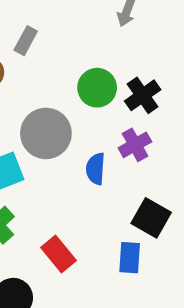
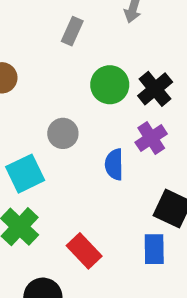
gray rectangle: (26, 41) -> (72, 31), moved
gray circle: (46, 133) -> (63, 133), size x0.6

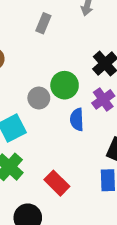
green circle: (110, 85) -> (65, 85), moved

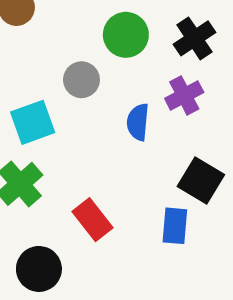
green circle: (65, 85) -> (126, 35), moved

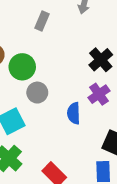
green circle: (126, 35) -> (22, 67), moved

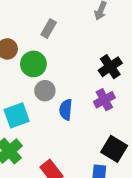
gray rectangle: (42, 21) -> (49, 28), moved
blue semicircle: (74, 113) -> (66, 110), moved

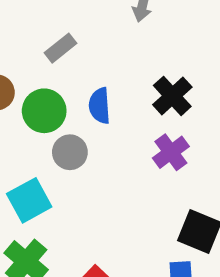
gray rectangle: (49, 28) -> (60, 48), turned 30
blue semicircle: (66, 110) -> (100, 106), moved

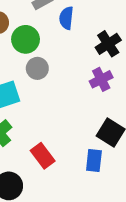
blue semicircle: (100, 106) -> (66, 18), moved

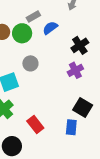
blue semicircle: (66, 18) -> (50, 28), turned 49
green circle: (26, 39) -> (22, 33), moved

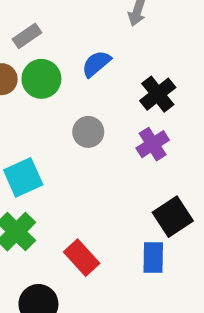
gray rectangle: (33, 16) -> (27, 36), moved
gray circle: (30, 63) -> (88, 132), moved
black square: (83, 107) -> (173, 217), turned 30

